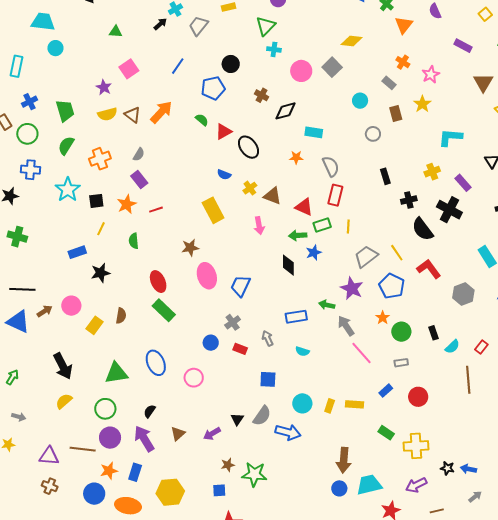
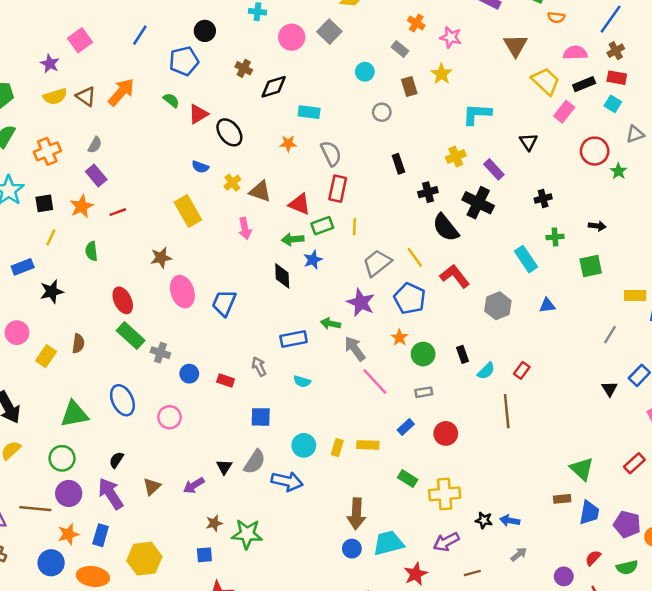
pink star: (431, 75) -> (451, 37), turned -30
gray cross: (233, 322) -> (160, 353), moved, turned -35

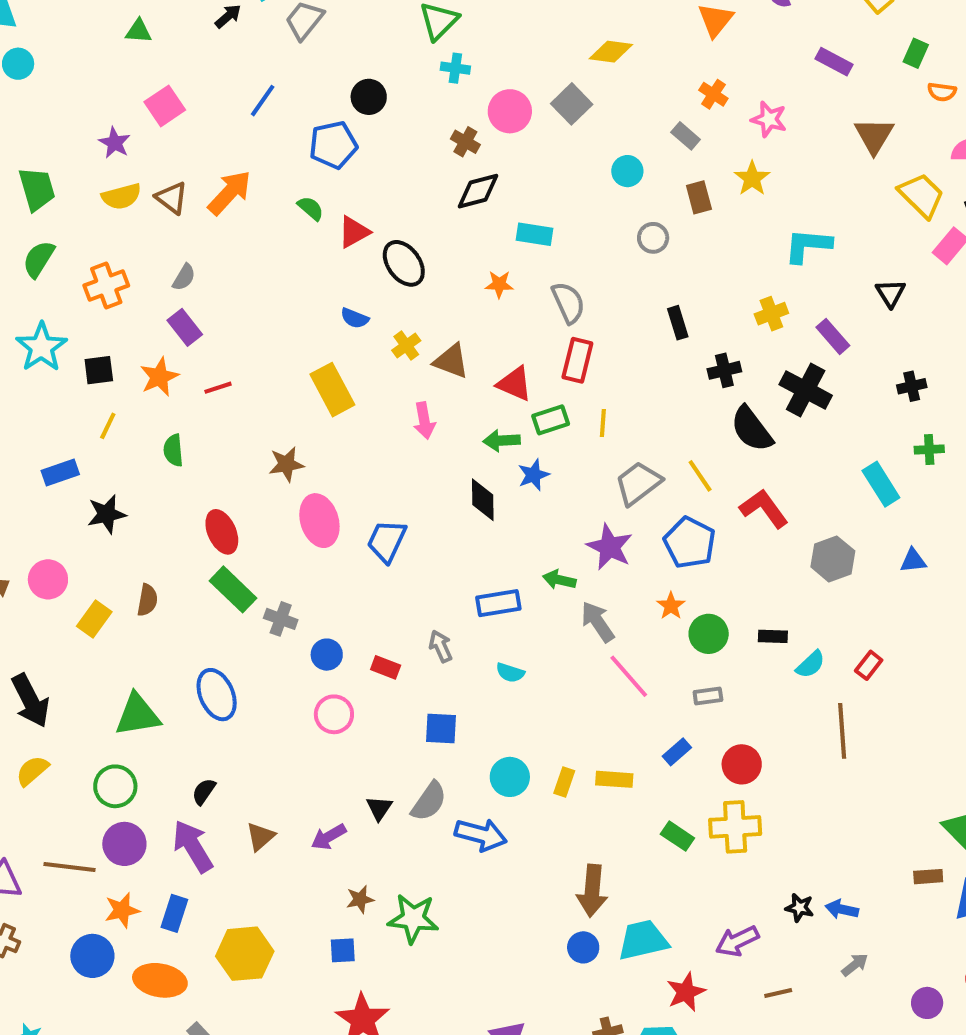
brown cross: (244, 68) -> (465, 142), moved
black rectangle: (463, 354) -> (773, 636), turned -70
pink circle: (170, 417) -> (334, 714), moved
yellow cross: (445, 494) -> (735, 827), moved

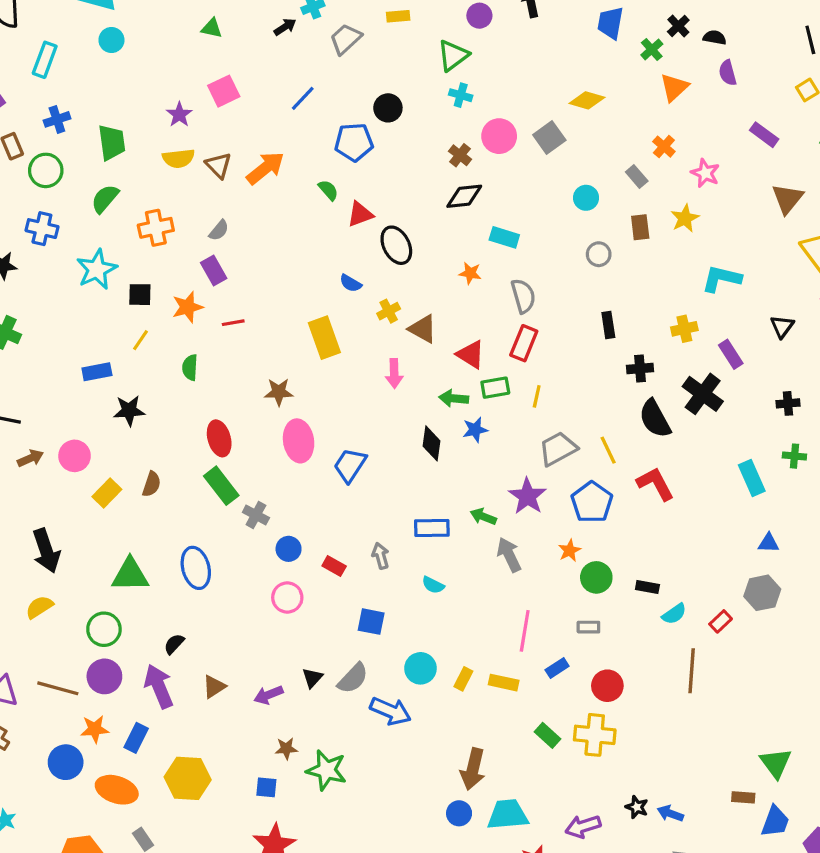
gray hexagon: (833, 559) -> (762, 593), moved
pink line: (629, 676) -> (525, 631), moved, turned 42

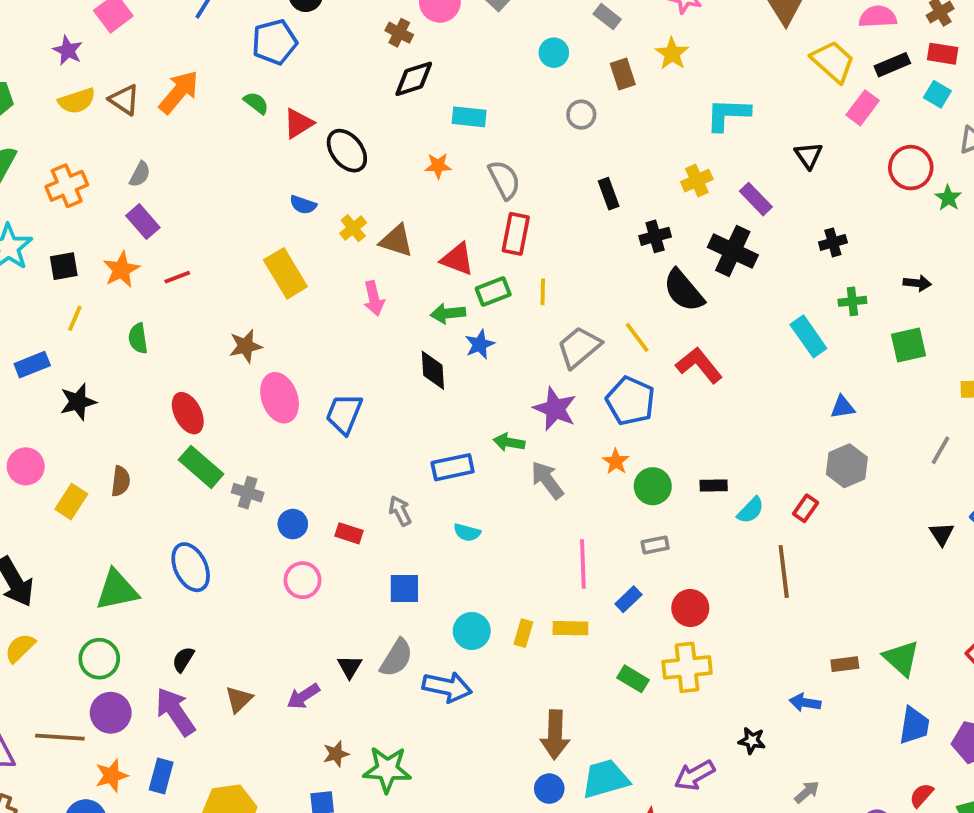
brown rectangle: (743, 797) -> (845, 664), moved
blue arrow: (670, 813) -> (805, 703), moved

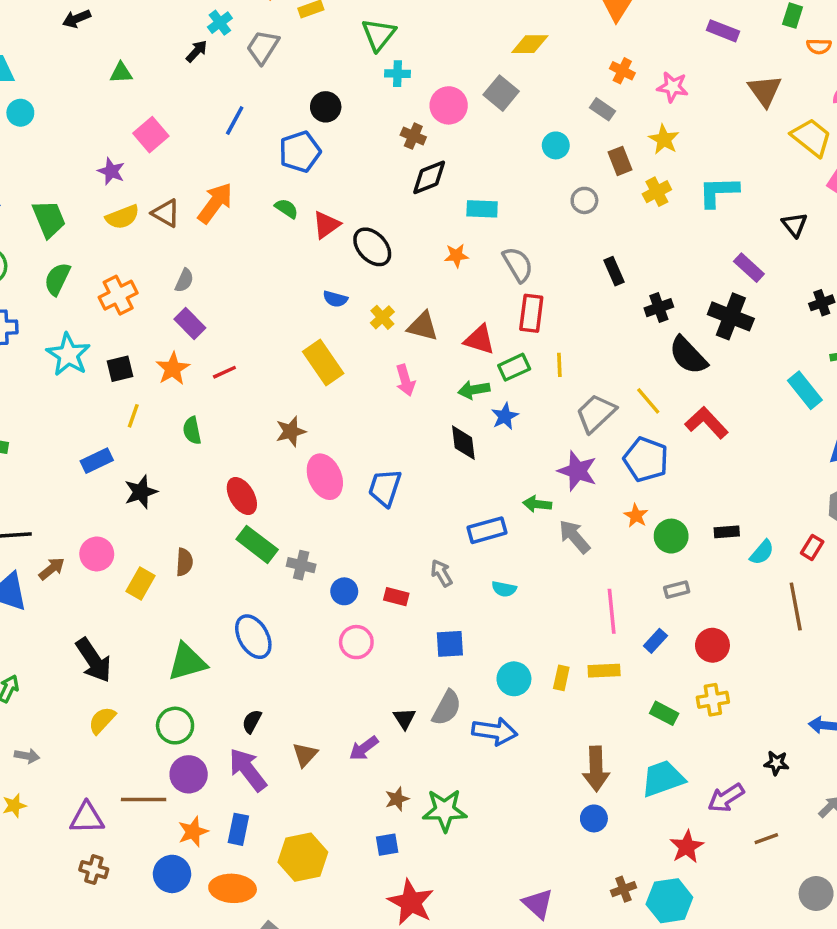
yellow cross: (697, 181) -> (657, 192), moved
yellow cross: (687, 667) -> (713, 700), size x0.7
cyan trapezoid: (605, 779) -> (663, 779), moved

